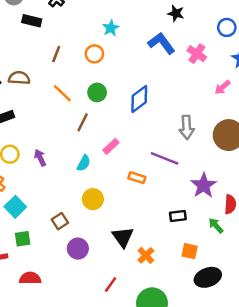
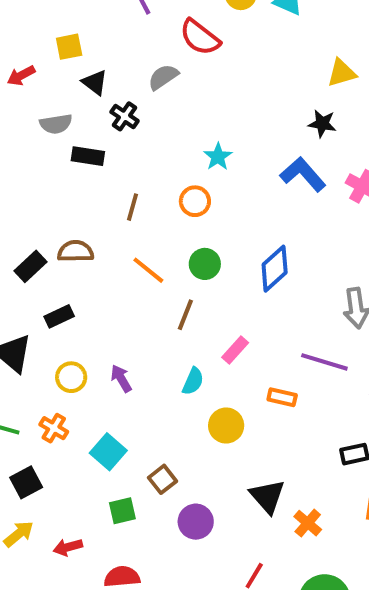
yellow circle: (93, 199) -> (226, 426), moved
cyan square: (15, 207) -> (108, 452), moved
green square: (23, 239) -> (122, 511), moved

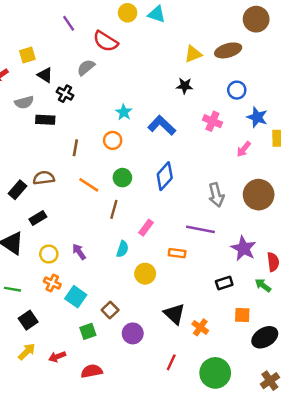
blue L-shape: (303, 174) -> (162, 125), moved
orange cross: (54, 428) -> (52, 283), moved

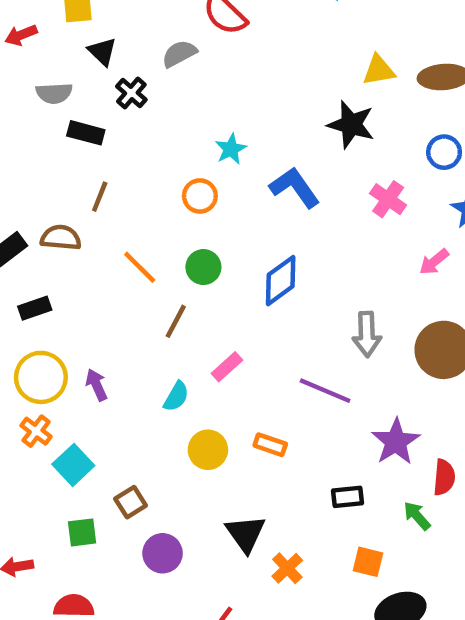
black star: (185, 86) -> (351, 125), size x1.5
brown line: (75, 148) -> (100, 197), moved
orange rectangle: (177, 253) -> (270, 445), moved
yellow circle: (49, 254) -> (41, 377), size x1.5

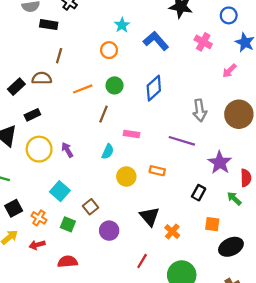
orange line: (140, 267) -> (83, 89), turned -60
pink rectangle: (227, 367) -> (132, 134), turned 56
orange cross: (36, 431) -> (39, 218), moved
black rectangle: (348, 497) -> (199, 193), turned -49
green square: (82, 532) -> (68, 224), turned 35

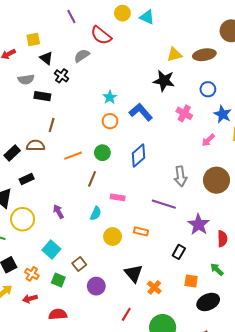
orange circle: (109, 50) -> (110, 121), moved
yellow circle: (39, 149) -> (23, 219), moved
green arrow: (234, 199) -> (217, 269), moved

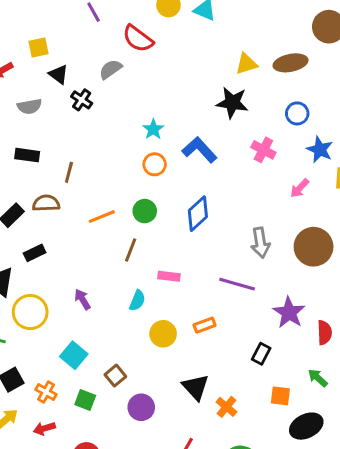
black rectangle: (42, 96) -> (27, 155), moved
orange rectangle: (141, 231) -> (205, 325), turned -32

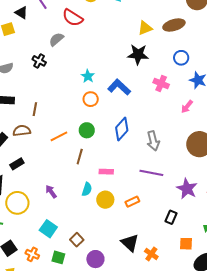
black triangle: (59, 74) -> (21, 13), moved
gray arrow: (260, 243) -> (153, 141), moved
yellow circle: (163, 334) -> (105, 200), moved

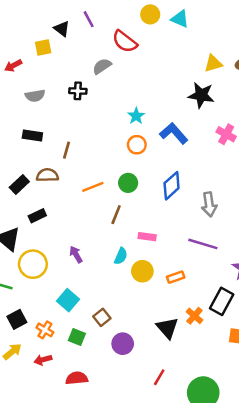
black cross: (39, 61) -> (78, 91), turned -32
black rectangle: (171, 217) -> (222, 301), size x1.5
orange cross: (151, 254) -> (194, 316), moved

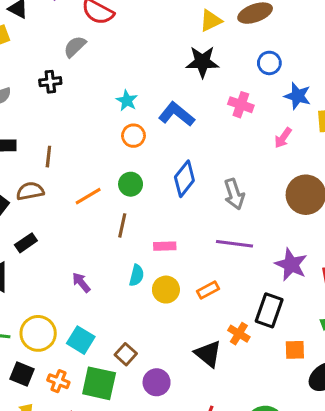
yellow circle: (33, 264) -> (38, 333), moved
black square: (17, 319) -> (22, 374), turned -30
green square: (77, 337) -> (99, 383), size x1.6

